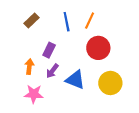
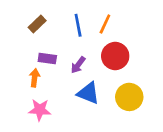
purple rectangle: (49, 50) -> (47, 59), moved, turned 72
purple arrow: (52, 71) -> (78, 65), moved

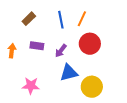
orange arrow: (35, 78) -> (12, 51), moved
blue triangle: (88, 93) -> (69, 73), turned -36
yellow circle: (129, 97) -> (92, 87), moved

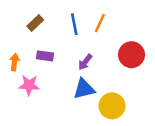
red circle: (90, 44) -> (132, 55), moved
purple arrow: (61, 51) -> (85, 62), moved
pink star: (31, 86) -> (29, 85), moved

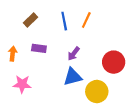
red circle: (132, 55) -> (114, 62), moved
pink star: (29, 85) -> (22, 84), moved

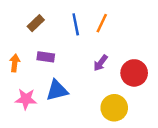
purple arrow: (74, 54) -> (101, 63), moved
blue triangle: (73, 77) -> (57, 90), moved

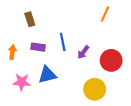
brown rectangle: (36, 23) -> (30, 19), turned -64
orange line: (102, 23) -> (105, 14), moved
blue line: (76, 24) -> (63, 42), moved

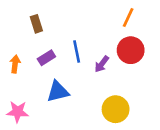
purple rectangle: (38, 47) -> (46, 58), turned -40
red circle: (111, 60) -> (131, 50), moved
pink star: (22, 82) -> (18, 112), moved

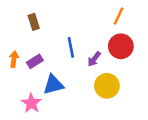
purple rectangle: (46, 58) -> (35, 61), moved
yellow circle: (116, 109) -> (107, 86), moved
pink star: (18, 112) -> (31, 103), moved, turned 30

